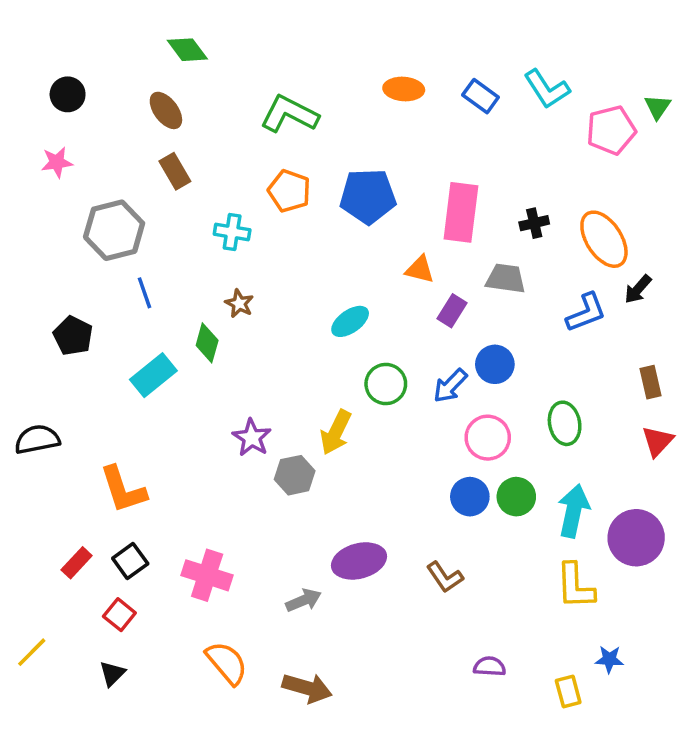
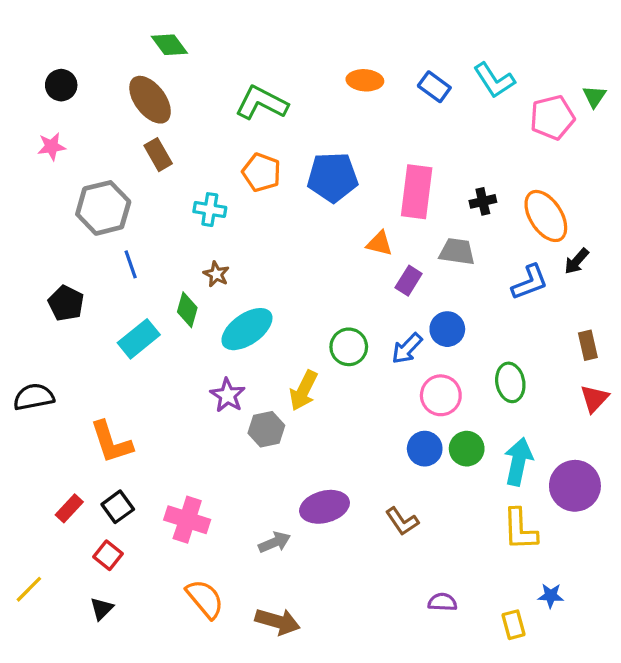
brown ellipse: (166, 110) -> (150, 100), size x1.4
cyan ellipse: (350, 321) -> (247, 329), moved, size x1.5

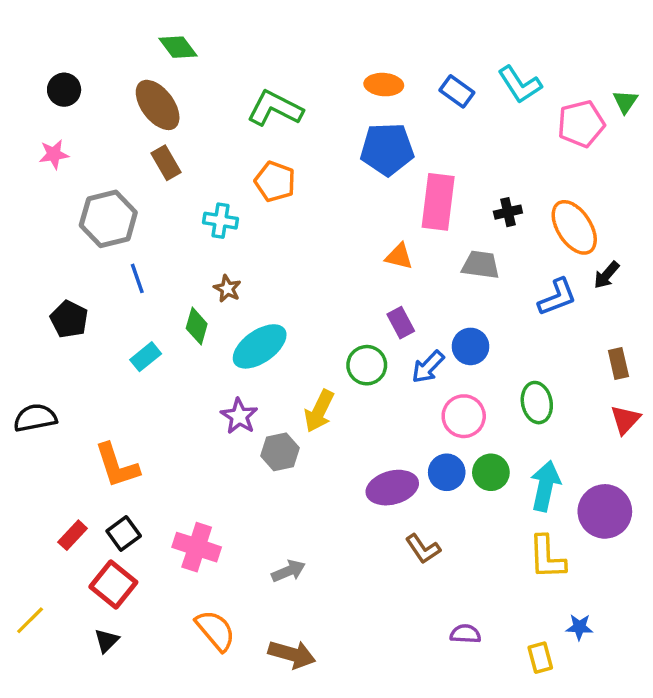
blue pentagon: (333, 177) -> (387, 149), moved
purple rectangle: (409, 281) -> (401, 323), moved, turned -60
cyan rectangle: (139, 339) -> (146, 357), size x0.7
purple ellipse: (325, 507) -> (392, 488), moved
red square: (108, 555) -> (113, 585), size x1.5

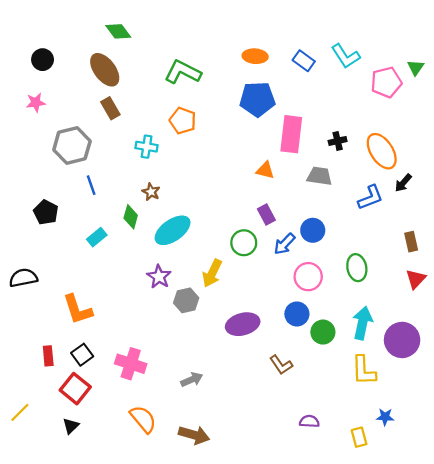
green circle: (491, 472) -> (323, 332), moved
purple ellipse: (392, 488) -> (243, 324), moved
red rectangle: (73, 535) -> (48, 356), turned -48

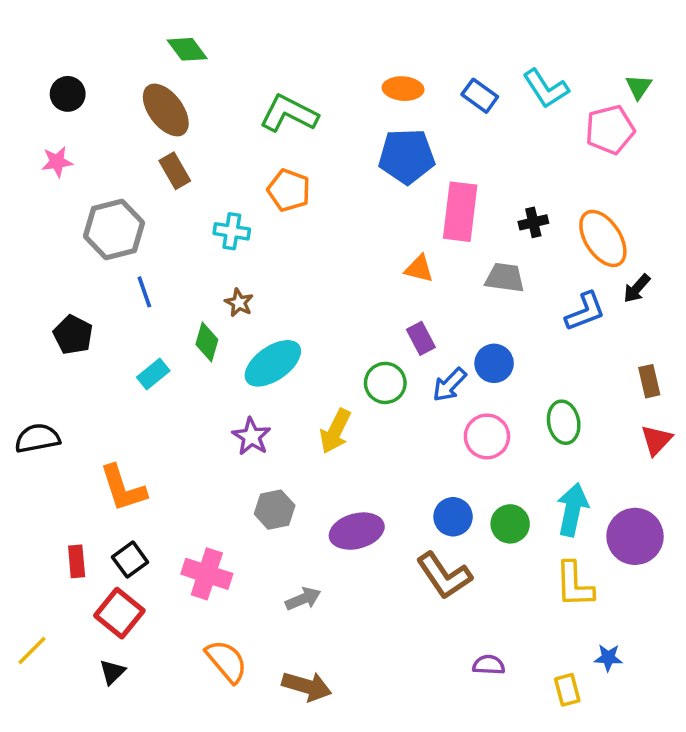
green triangle: (416, 67) -> (639, 87), moved
gray hexagon: (186, 300) -> (275, 510), moved
blue circle: (297, 314) -> (453, 517), moved
purple ellipse: (243, 324) -> (357, 531), moved
brown L-shape: (281, 365) -> (444, 576), size x1.5

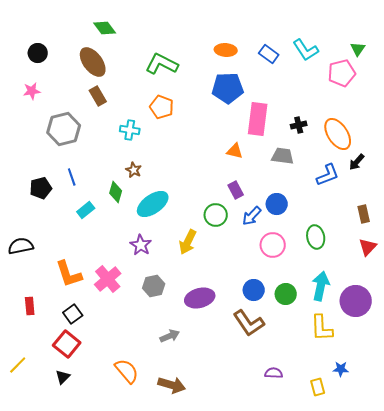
blue line: (144, 292) -> (72, 177), moved
black pentagon: (73, 335) -> (41, 188), turned 30
red rectangle: (77, 561) -> (30, 306), moved
pink cross: (207, 574) -> (108, 279), moved, turned 32

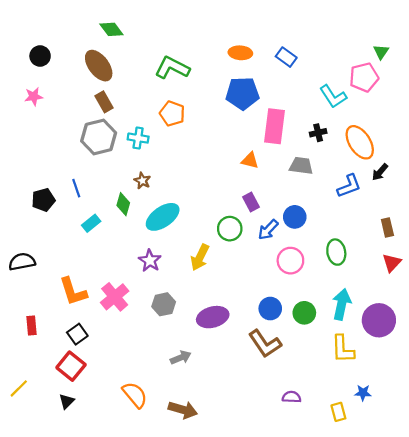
cyan L-shape: (306, 50) -> (333, 96), moved
gray hexagon: (64, 129) -> (99, 137), moved

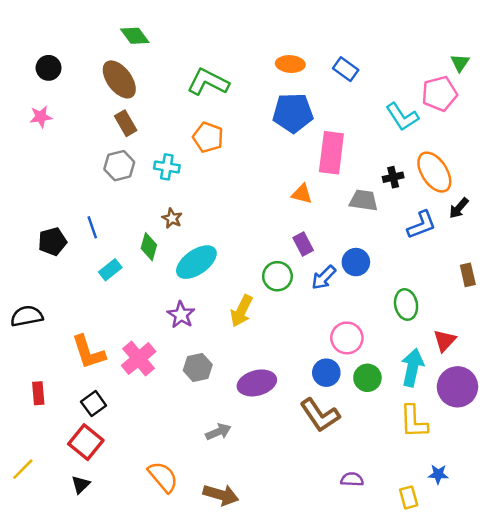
black cross: (318, 133) -> (393, 177), moved
gray hexagon: (99, 137) -> (119, 166), size x0.7
pink circle: (290, 261) -> (347, 338), moved
red triangle: (392, 263) -> (445, 341), moved

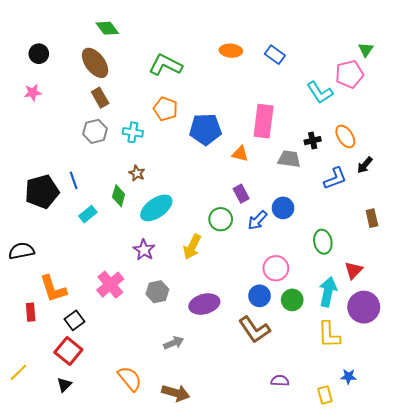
blue pentagon: (293, 113) -> (205, 129), moved
orange ellipse: (434, 172) -> (345, 136), size x0.7
black pentagon: (52, 241) -> (42, 192), size x1.5
orange L-shape: (88, 352) -> (53, 289), moved

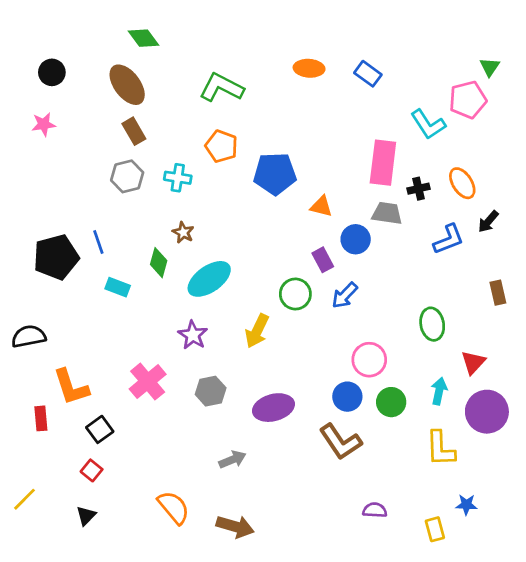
pink rectangle: (264, 121) -> (383, 163), moved
blue circle: (283, 208) -> (356, 239), moved
cyan rectangle: (88, 214) -> (118, 287), turned 60
cyan arrow: (328, 292) -> (439, 391), size x0.7
red square: (68, 351) -> (92, 470), size x0.6

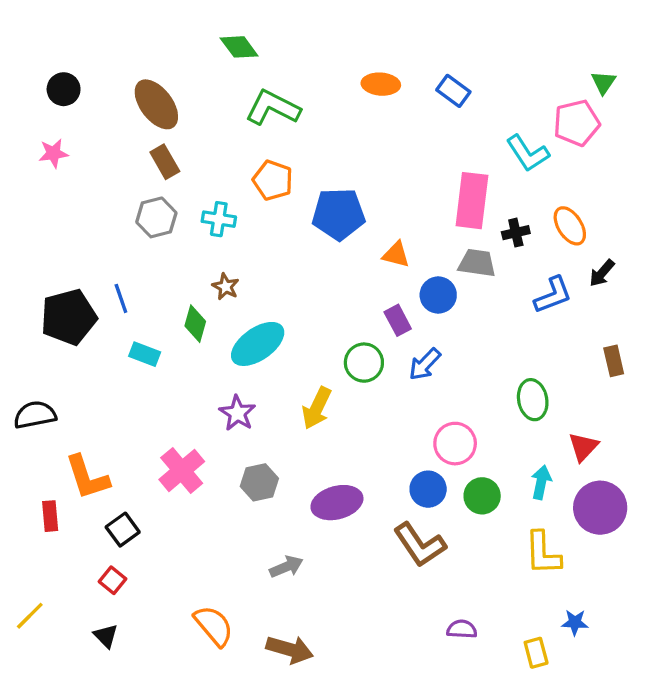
green diamond: (144, 38) -> (239, 47), moved
black triangle: (86, 516) -> (106, 636), turned -30

